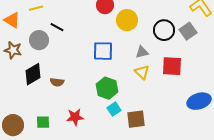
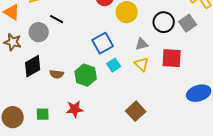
blue square: (103, 51) -> (103, 43), turned -30
green hexagon: (107, 88) -> (86, 75), moved
cyan square: (114, 109) -> (114, 65), moved
brown square: (136, 119) -> (136, 111), turned -36

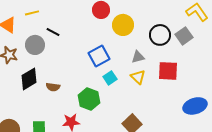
green hexagon: (86, 75) -> (89, 99), moved

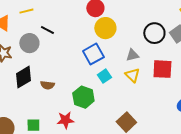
yellow circle: (123, 25) -> (105, 28), moved

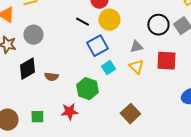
black line: (47, 30) -> (82, 22), moved

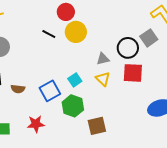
black circle: (158, 25) -> (128, 48), moved
blue square: (97, 46) -> (50, 91), moved
green hexagon: (87, 89) -> (73, 106), moved
brown square: (130, 114) -> (97, 126), turned 30

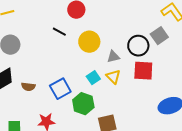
yellow circle: (76, 32) -> (89, 42), moved
cyan square: (75, 80) -> (93, 78), moved

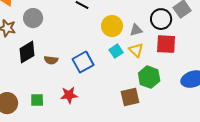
yellow circle: (89, 42) -> (112, 26), moved
green hexagon: (83, 104) -> (149, 77), moved

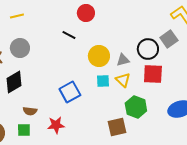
cyan square: (116, 51) -> (103, 81), turned 32
brown semicircle: (51, 60) -> (30, 111), moved

